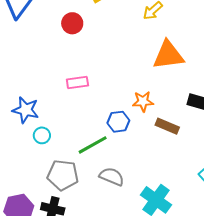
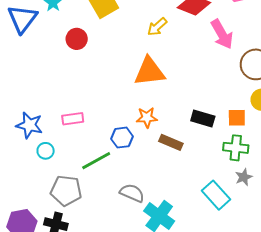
orange triangle: (168, 55) -> (149, 72), moved
pink rectangle: (77, 82) -> (73, 119), moved
gray semicircle: (112, 177) -> (132, 193), moved

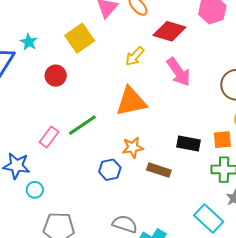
pink arrow: (222, 34) -> (179, 72), moved
pink rectangle: (73, 119) -> (49, 137), moved, turned -40
green line: (96, 161) -> (82, 125), moved

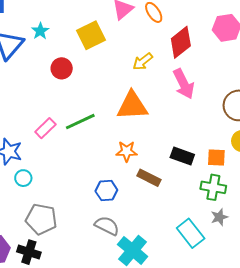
red diamond: (169, 31) -> (181, 42), turned -64
blue hexagon: (110, 170) -> (106, 191), moved

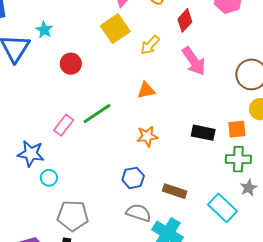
yellow square: (91, 35) -> (115, 29), moved
red diamond: (181, 42) -> (185, 20), size x0.7
orange triangle: (132, 106) -> (146, 90), size x0.6
brown rectangle: (149, 178) -> (175, 191), moved

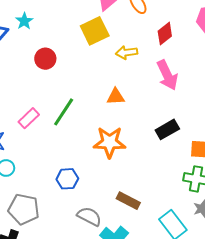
yellow arrow: (150, 45) -> (126, 53), turned 30
green line: (97, 114) -> (64, 112), turned -32
black rectangle: (203, 133) -> (167, 129), moved, turned -50
orange star: (147, 136) -> (110, 142), size x1.5
blue hexagon: (133, 178) -> (67, 179), moved

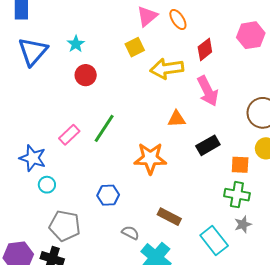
cyan star: (24, 21) -> (76, 44), moved
yellow square: (95, 31) -> (135, 47), size x0.7
yellow arrow: (126, 53) -> (167, 69), size x1.5
orange triangle: (116, 97) -> (177, 119), moved
gray semicircle: (89, 216) -> (130, 233), size x0.7

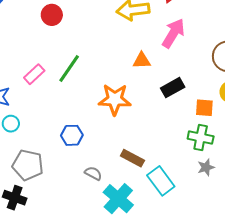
pink arrow: (208, 91) -> (173, 33), turned -124
cyan rectangle: (214, 240) -> (161, 181), moved

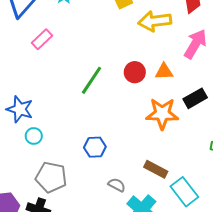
red circle: (52, 15) -> (135, 72), moved
pink rectangle: (34, 74) -> (42, 39), moved
orange star: (115, 99) -> (162, 114), moved

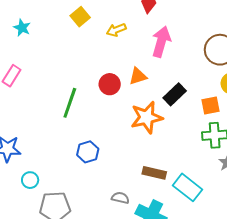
yellow arrow: (155, 21) -> (116, 30), size x0.6
cyan circle: (34, 136) -> (30, 180), moved
blue hexagon: (95, 147) -> (88, 152), moved

